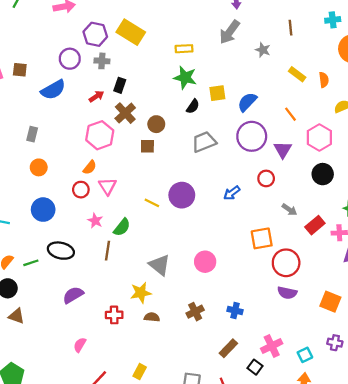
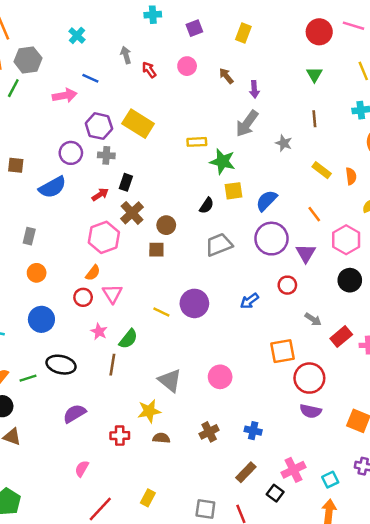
green star: (185, 78) -> (223, 162), moved

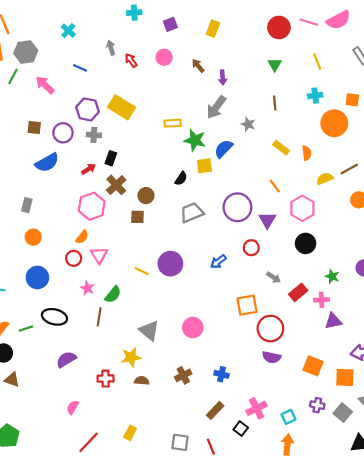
pink arrow: (65, 95) -> (45, 85), moved, turned -126
brown square: (16, 165) -> (34, 127), moved
blue semicircle: (267, 201) -> (224, 149), moved

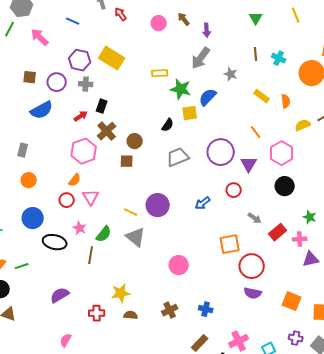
pink circle: (164, 57) -> (159, 23), moved
cyan cross: (315, 96) -> (279, 58), moved, turned 32
black ellipse: (54, 317) -> (55, 242), moved
gray triangle: (149, 331) -> (136, 237), moved

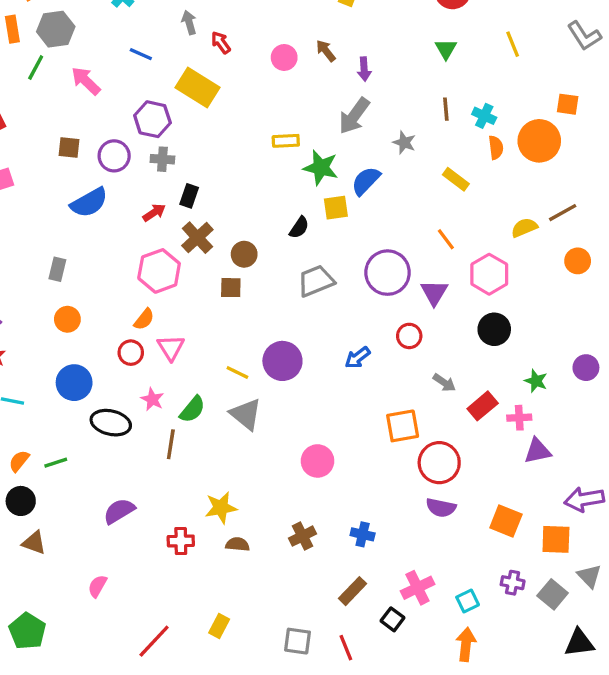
yellow rectangle: (112, 58) -> (197, 88), moved
orange semicircle: (286, 101) -> (496, 148), moved
pink semicircle: (66, 340) -> (97, 586), moved

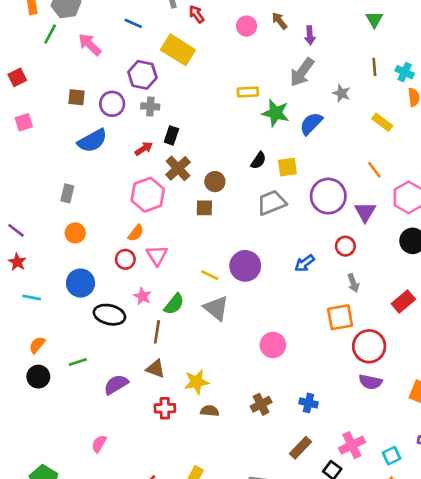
yellow square: (336, 208) -> (287, 167), moved
gray arrow: (444, 383) -> (353, 283), moved, turned 36
green line: (56, 463) -> (78, 362), moved
brown triangle: (34, 543) -> (156, 369), moved

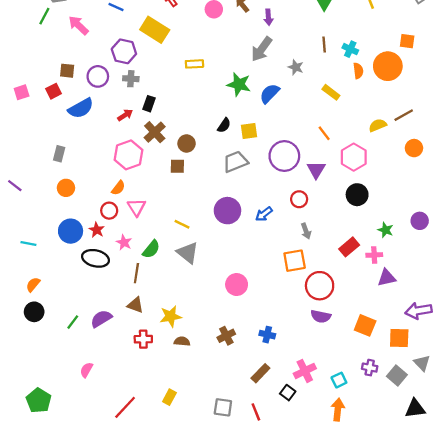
red square: (17, 77) -> (53, 91), moved
yellow rectangle: (248, 92) -> (194, 64), moved
red star: (17, 262) -> (97, 230), moved
purple circle: (245, 266) -> (227, 211), moved
green line: (78, 362) -> (73, 322), moved, turned -35

